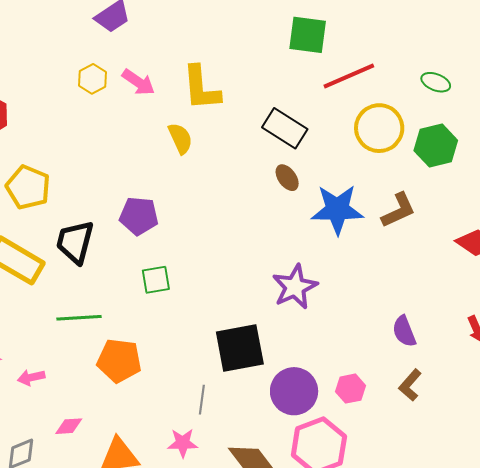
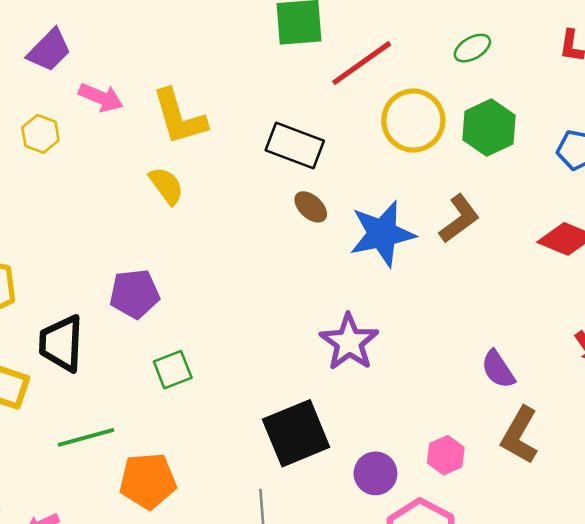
pink arrow: (138, 82) -> (101, 97), moved
green ellipse: (436, 82) -> (472, 48), turned -40
brown L-shape: (410, 385) -> (520, 435), size x1.4
purple circle: (294, 391) -> (375, 473), size x0.7

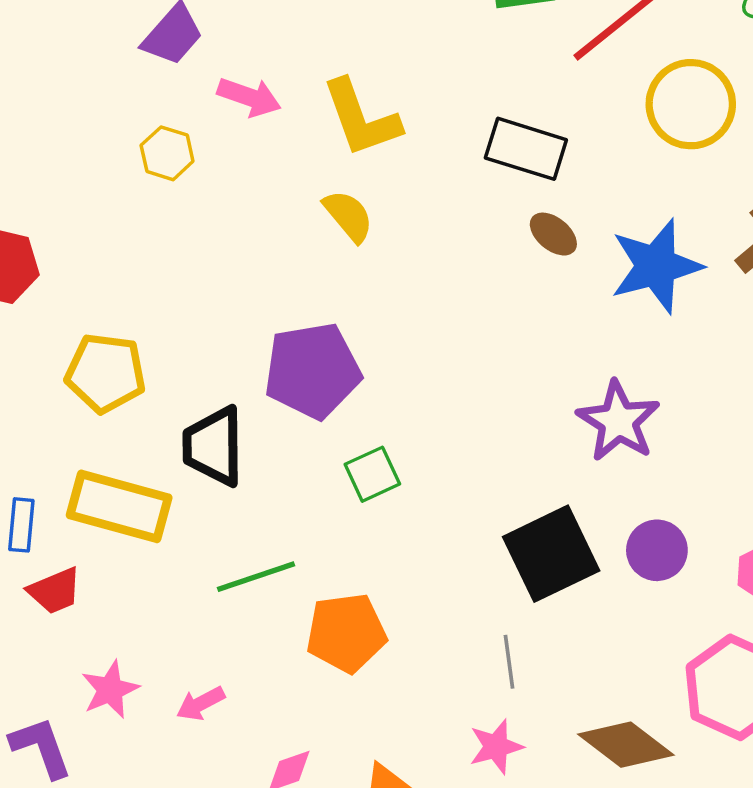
purple pentagon: (135, 294) -> (312, 371), size x1.4
purple circle: (375, 473) -> (657, 550), moved

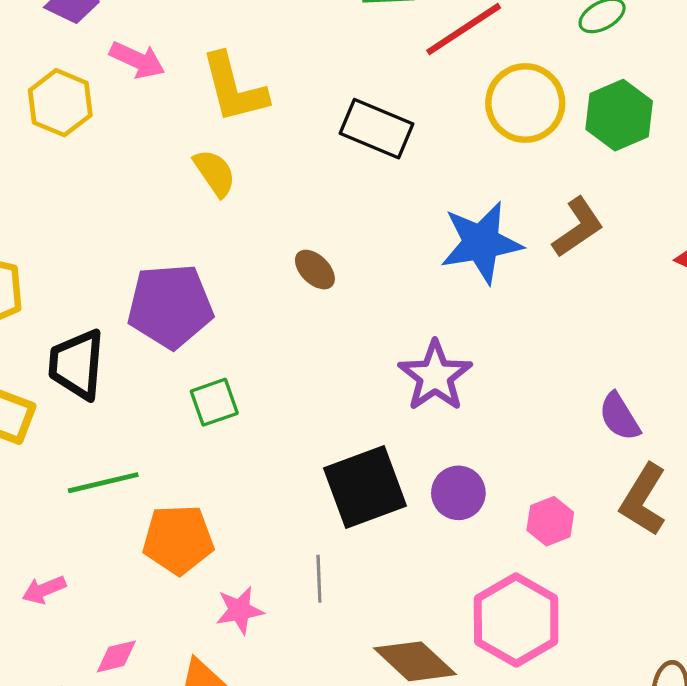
yellow hexagon: (167, 153) -> (60, 103), size x1.4
brown ellipse: (553, 234) -> (315, 270), moved
pink star: (496, 747) -> (240, 610), moved

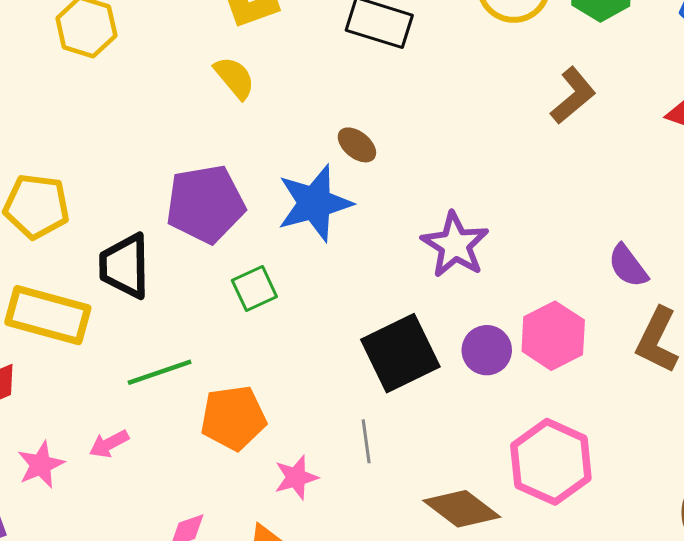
blue star: (481, 243) -> (315, 203), moved
brown ellipse: (315, 270) -> (357, 145), moved
pink hexagon: (550, 521) -> (553, 336), moved, size x1.5
pink arrow: (44, 590) -> (109, 444), moved

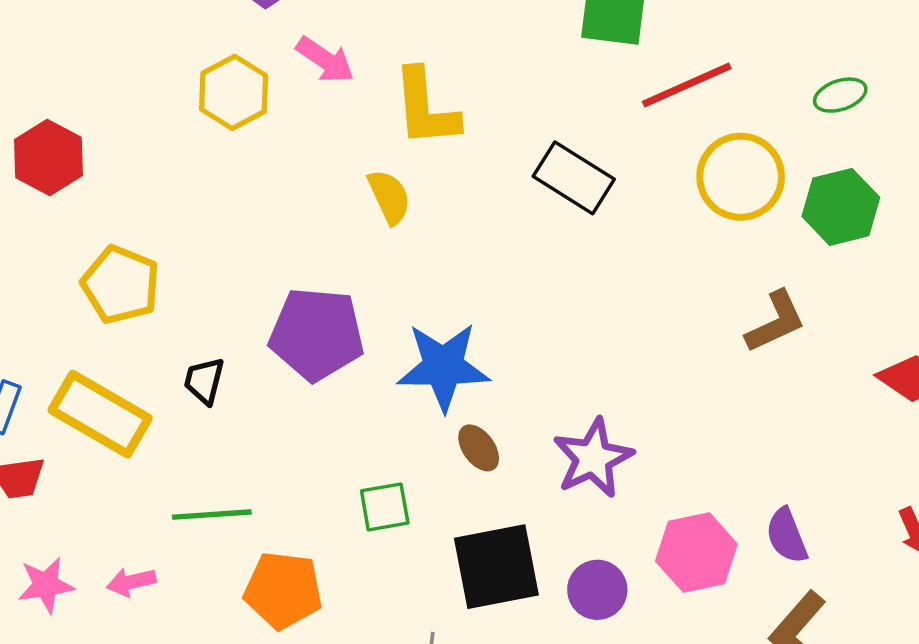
brown ellipse: (357, 145) -> (479, 448), moved
black trapezoid: (125, 266) -> (204, 381), size x0.6
green square: (254, 288) -> (385, 507), moved
pink hexagon: (553, 336) -> (696, 553), moved

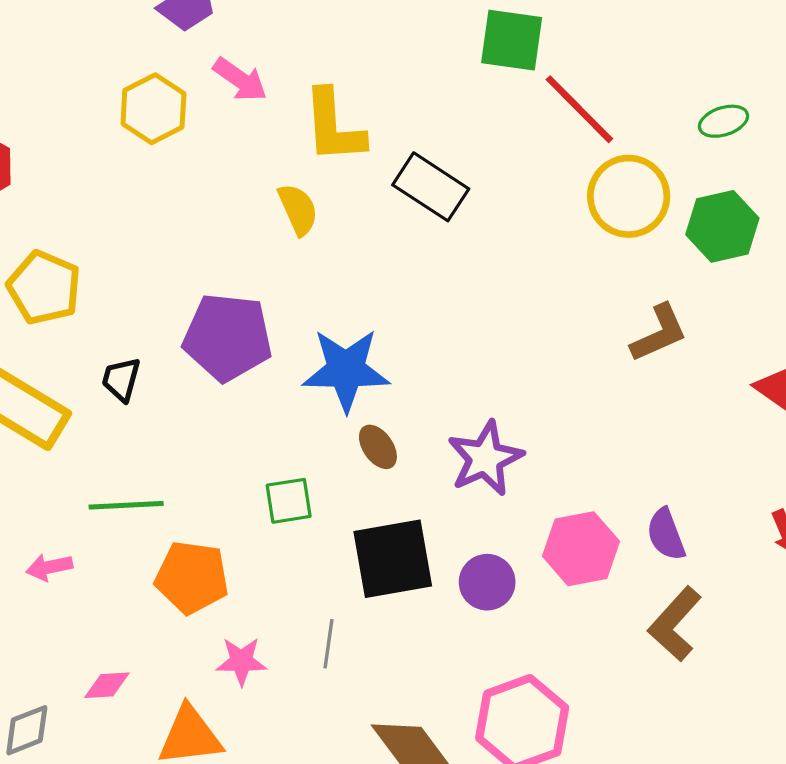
red line: (687, 85) -> (579, 109), turned 68
black rectangle: (574, 178) -> (431, 187), moved

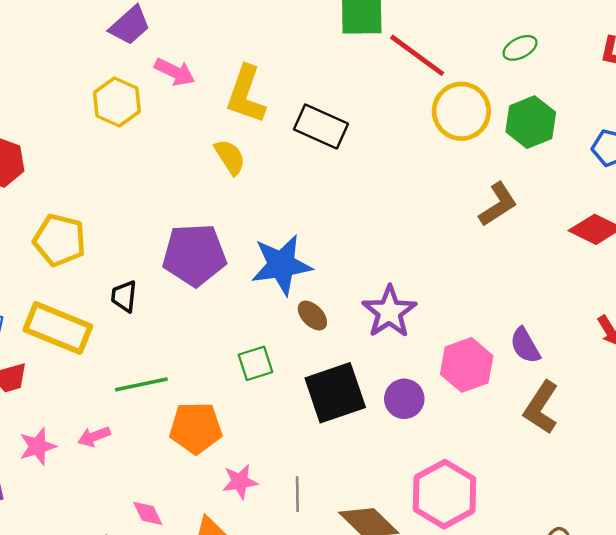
yellow L-shape: (334, 126) -> (246, 95), turned 32
gray line: (328, 644) -> (297, 494), moved
pink diamond: (107, 685) -> (148, 513), turned 76

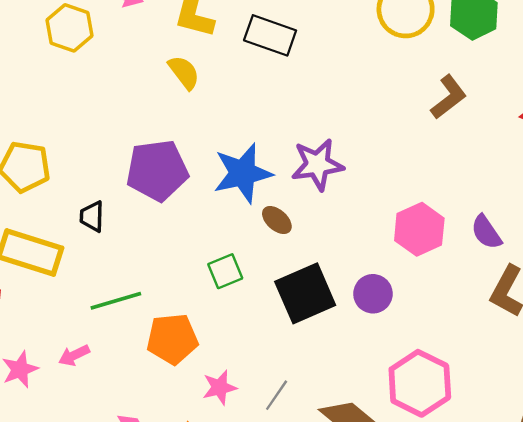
purple star: (389, 312) -> (317, 164), moved, turned 30
pink hexagon: (467, 365) -> (419, 229), moved
gray line: (297, 494) -> (277, 395), turned 40

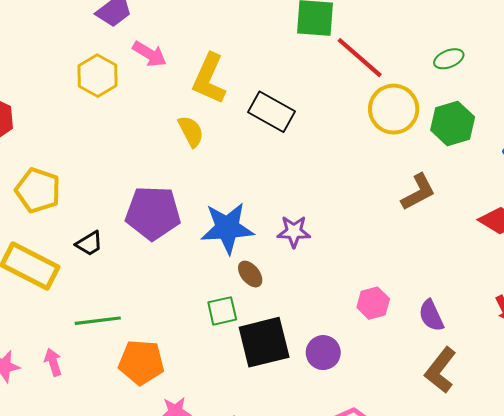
purple star: (317, 164) -> (294, 232), size x0.7
black trapezoid: (92, 216) -> (89, 244), turned -132
pink hexagon: (419, 229) -> (373, 303), size x0.7
green square: (225, 271) -> (222, 311), moved
pink arrow: (74, 355) -> (53, 362), turned 88

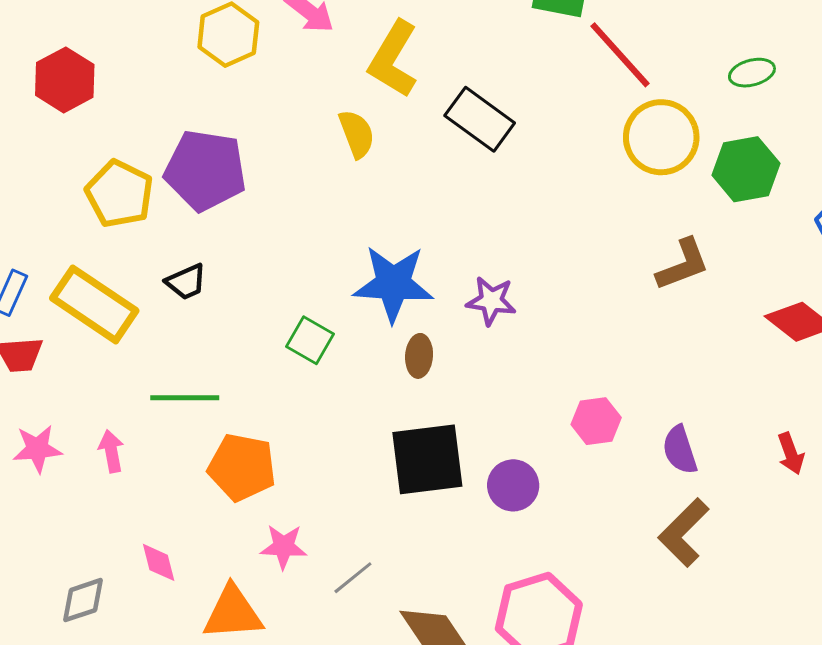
purple pentagon: (153, 213) -> (205, 170), moved
brown ellipse: (250, 274) -> (419, 356), turned 36
green square: (222, 311) -> (310, 340), moved, turned 36

